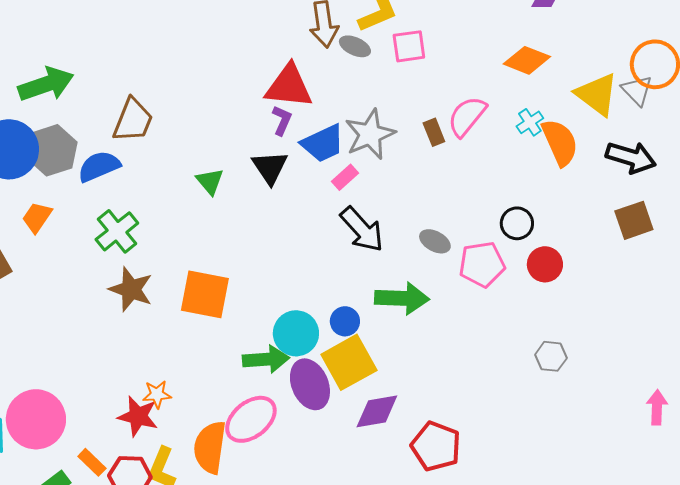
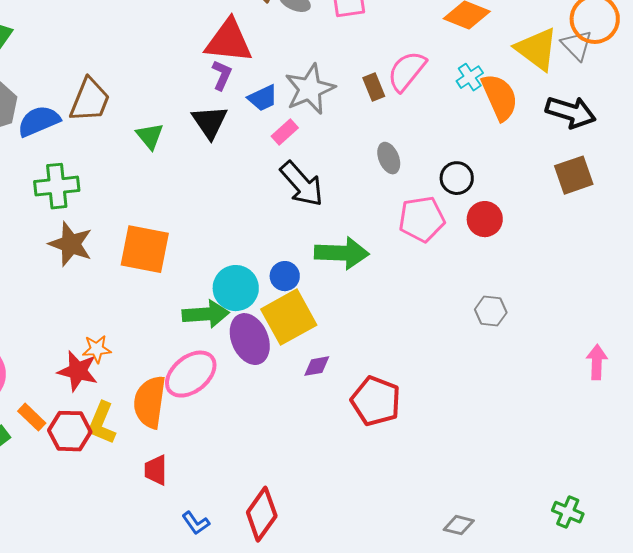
brown trapezoid: (133, 120) -> (90, 100), moved
blue trapezoid: (323, 143) -> (263, 98), size x0.7
green cross: (117, 231) -> (57, 186), turned 33
gray ellipse: (435, 241) -> (389, 158), moved, turned 40
purple diamond: (377, 411) -> (317, 366), size x0.6

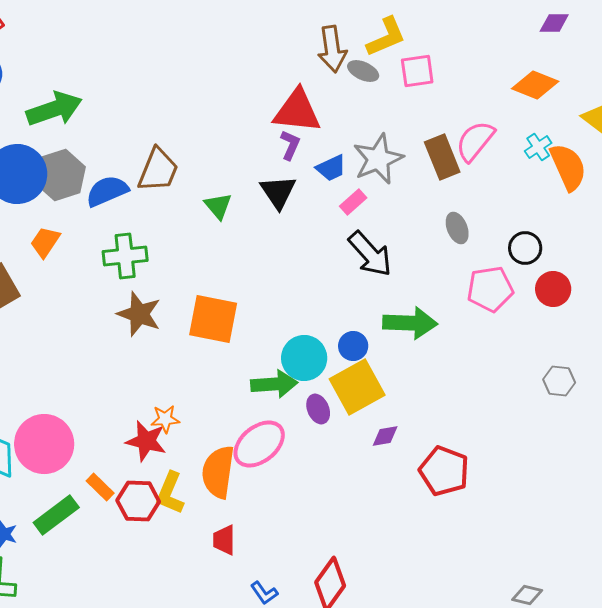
brown rectangle: (374, 87) -> (442, 157), size x1.6
purple ellipse: (250, 339) -> (318, 409), size x0.6

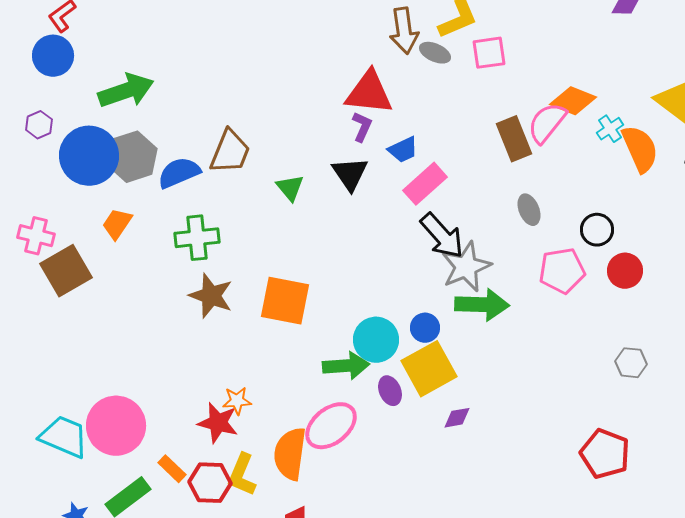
orange diamond: (535, 85) -> (573, 101), moved
gray star: (378, 159) -> (466, 267), moved
pink rectangle: (353, 202) -> (425, 184), size x1.6
red pentagon: (444, 471) -> (605, 454), moved

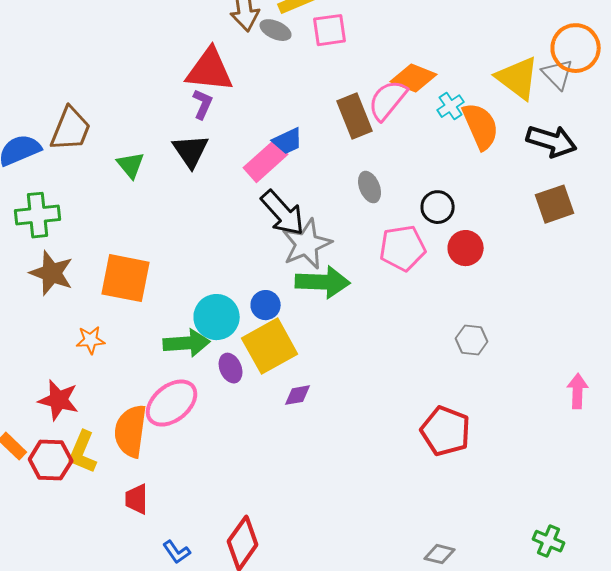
blue trapezoid: (403, 150) -> (288, 141), moved
orange star: (237, 401) -> (91, 340), moved

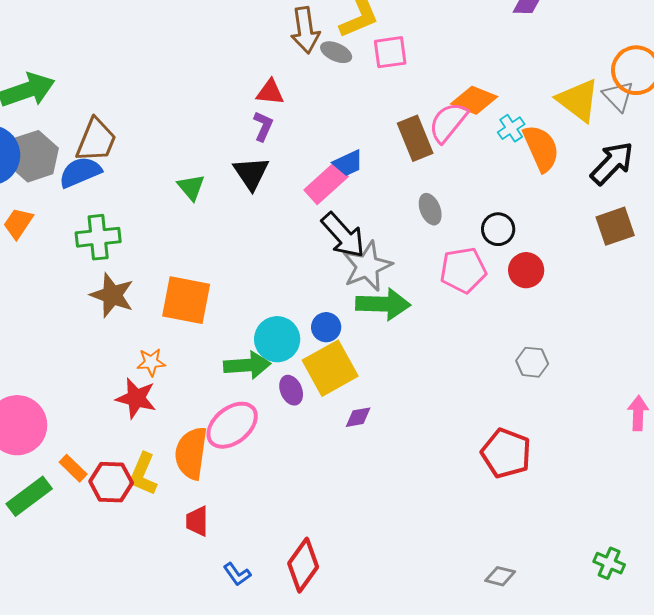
red triangle: (210, 70) -> (270, 92), size x0.6
brown trapezoid: (71, 129) -> (96, 140), moved
black arrow: (552, 141) -> (612, 163), turned -63
red star: (59, 400) -> (136, 398), moved

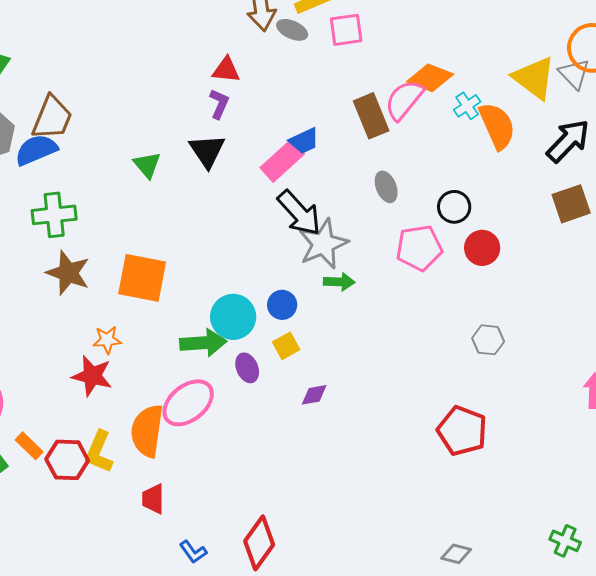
green arrow: (383, 304) -> (339, 282), size x0.6
yellow square: (330, 368) -> (286, 346), size x0.5

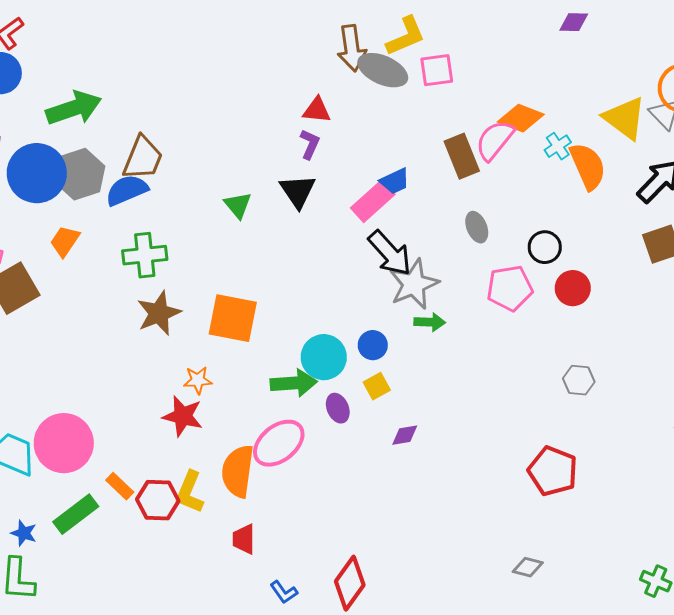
gray ellipse: (292, 30) -> (383, 70), size x1.6
brown star: (68, 273) -> (159, 313), turned 30
gray diamond: (456, 554) -> (528, 567), moved

